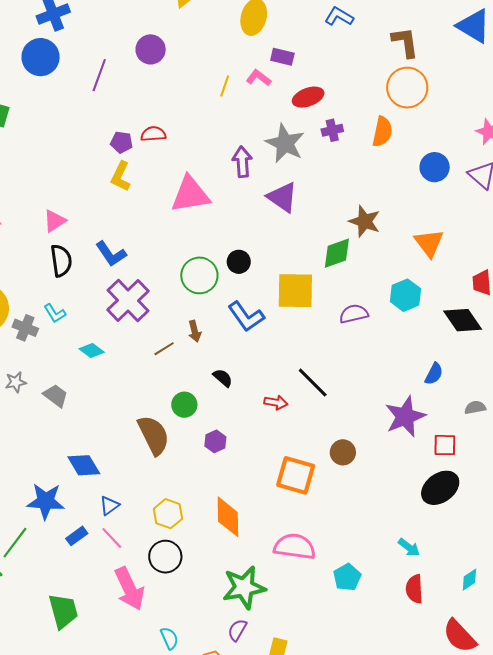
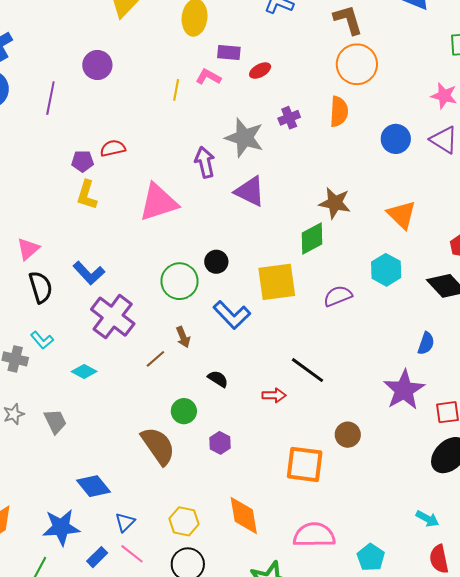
red ellipse: (308, 97) -> (260, 71), moved, size x0.7
gray trapezoid: (56, 396) -> (55, 421), turned 36

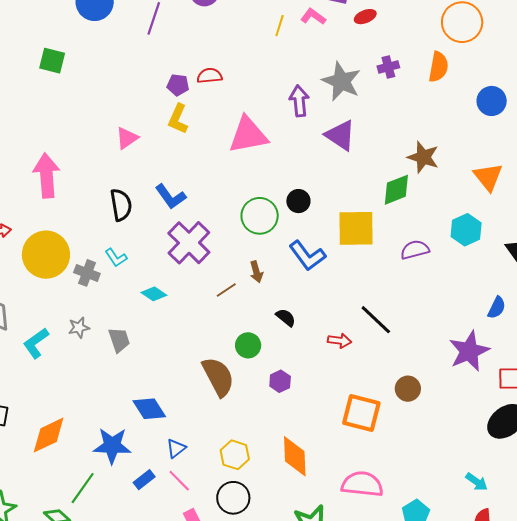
pink triangle: (28, 249) -> (127, 138), moved

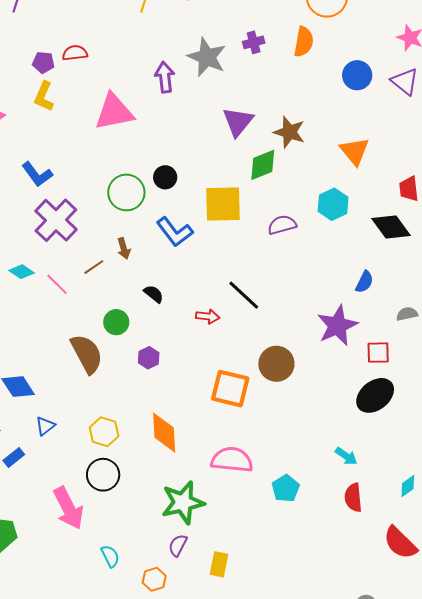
purple triangle: (340, 135) -> (238, 122), moved, turned 36
brown circle: (408, 389) -> (276, 364), size x1.4
pink line: (179, 481) -> (57, 284), moved

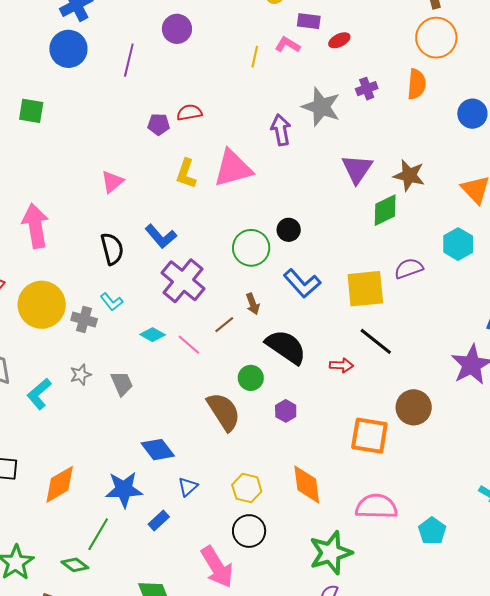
yellow L-shape: (44, 96) -> (186, 174), moved
yellow square: (223, 204) -> (365, 289), moved
black semicircle: (154, 294) -> (286, 347), size x2.0

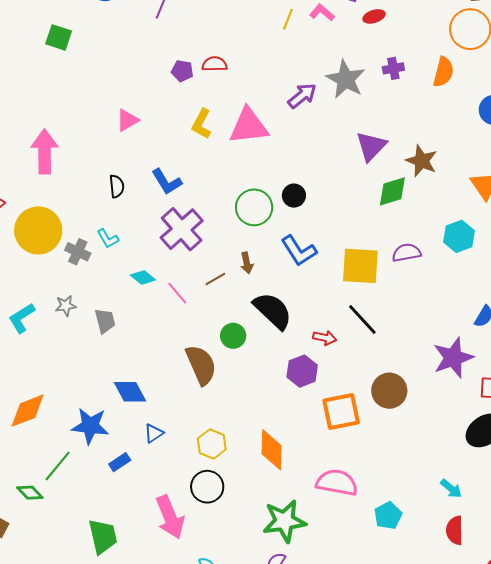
purple arrow: (281, 130) -> (302, 96), turned 52
black semicircle: (112, 249) -> (117, 186), size x0.7
purple hexagon: (286, 411) -> (302, 371), moved, size x1.4
orange square: (369, 436) -> (341, 412), turned -30

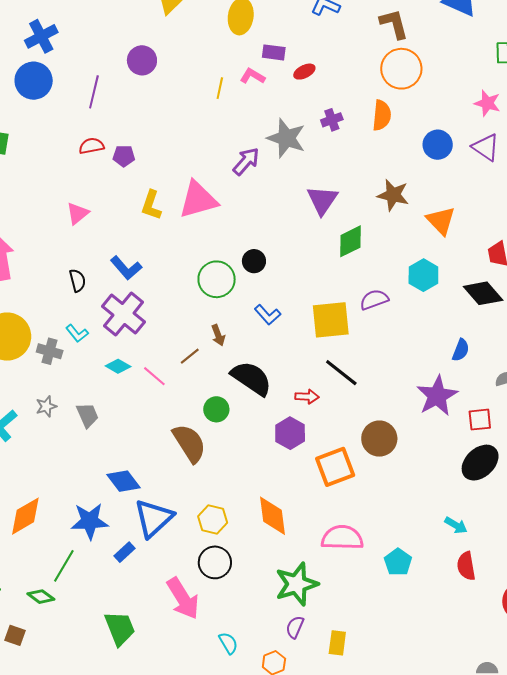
red semicircle: (214, 64) -> (91, 146), moved
brown star: (422, 161) -> (393, 195), moved
purple cross: (182, 229) -> (123, 314), moved
blue L-shape: (299, 251) -> (268, 315), size x0.7
blue triangle: (154, 433) -> (154, 518), size x2.0

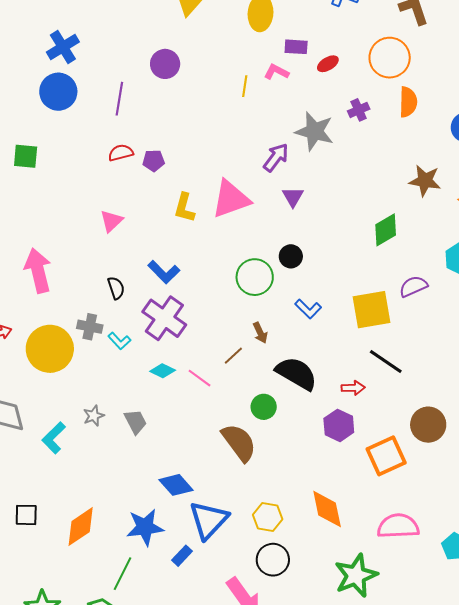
orange circle: (401, 69) -> (390, 58), moved
purple triangle: (322, 200) -> (293, 197), moved, size x0.7
gray cross: (50, 351) -> (90, 327), moved

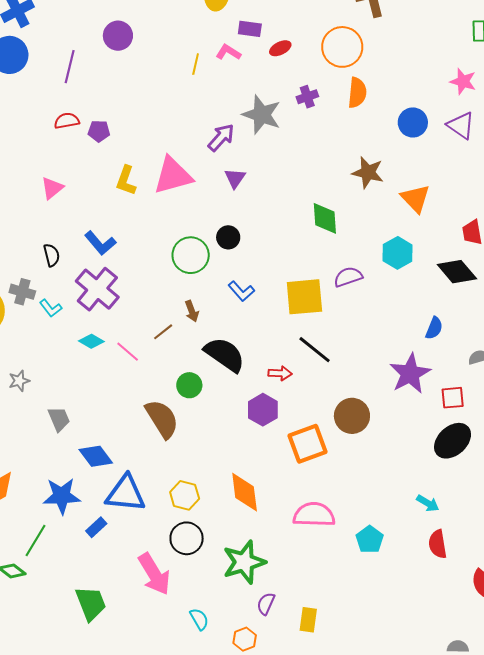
green diamond: (386, 230) -> (325, 218), turned -68
gray trapezoid: (135, 422) -> (59, 419), moved
blue triangle: (209, 520) -> (126, 494), turned 48
green star: (356, 576) -> (244, 562), moved

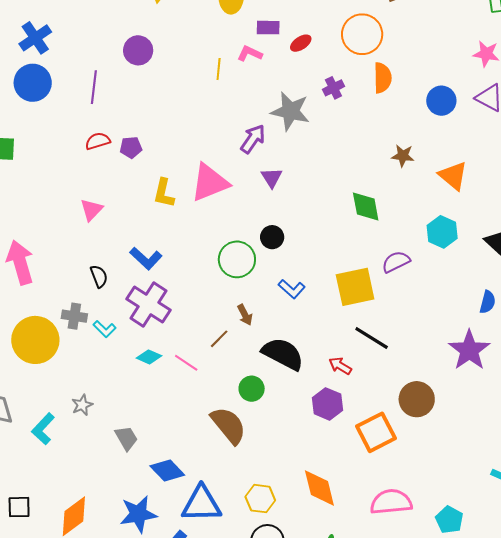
brown star: (368, 172) -> (403, 156), size x0.7
red arrow: (280, 373) -> (340, 366), turned -145

